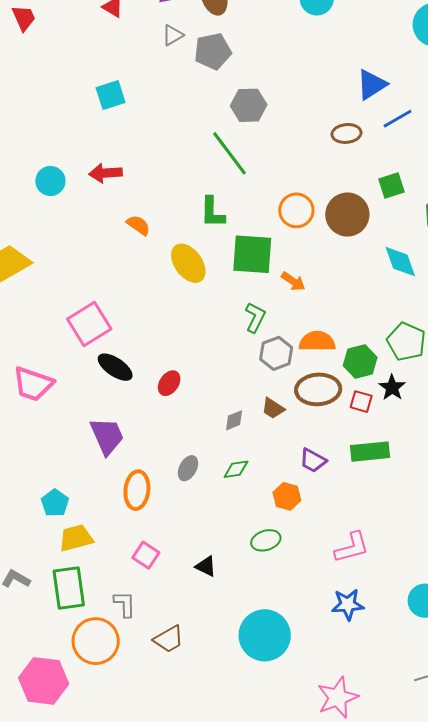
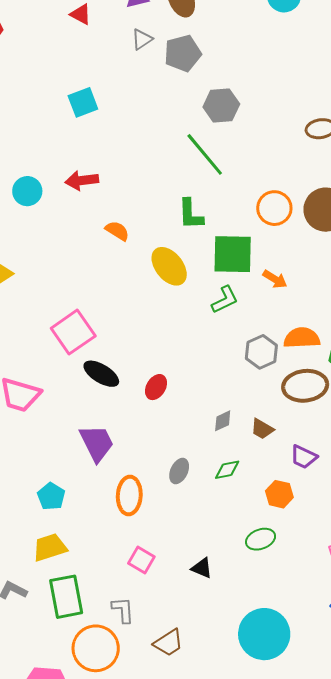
green L-shape: (255, 317) -> (225, 300), moved, turned 40
brown trapezoid: (273, 408) -> (262, 429), moved
cyan pentagon: (55, 503) -> (51, 496), moved
yellow trapezoid: (76, 538) -> (50, 547), moved

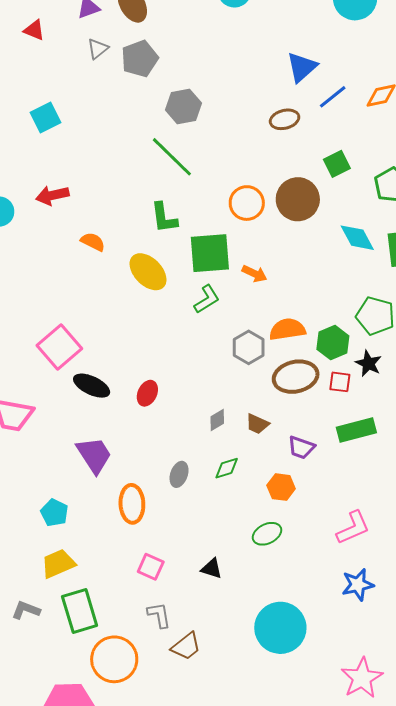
gray L-shape: (123, 610) -> (159, 615), moved

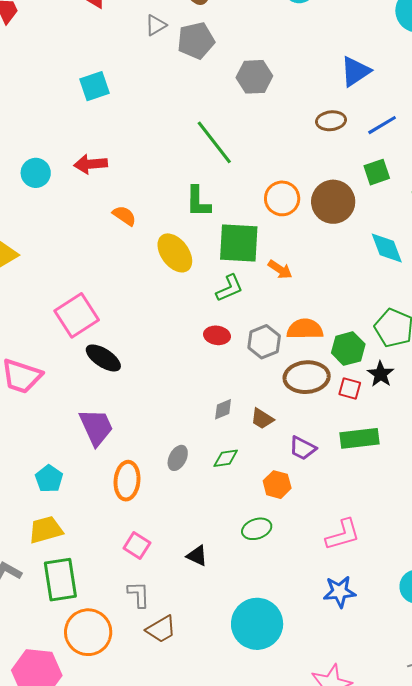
blue line: (333, 97) -> (382, 125), moved
gray hexagon: (183, 106) -> (254, 77), moved
red ellipse: (147, 393) -> (217, 335), moved, turned 65

